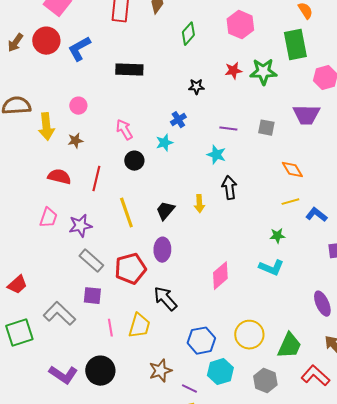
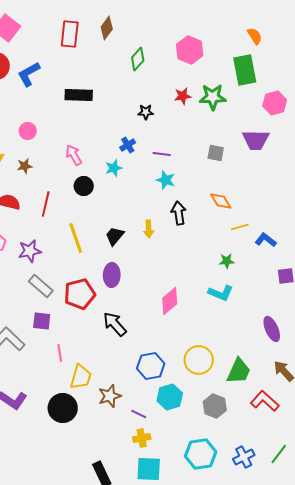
purple line: (228, 129) -> (162, 154), moved
orange diamond: (292, 170) -> (221, 201), moved
yellow trapezoid: (139, 326) -> (81, 377), moved
black circle: (100, 371) -> (63, 408), moved

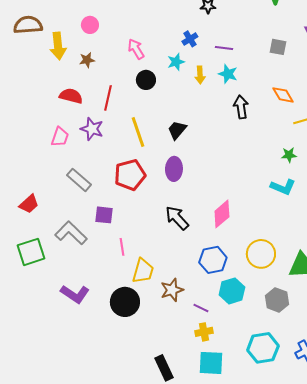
yellow arrow: (149, 229) -> (200, 75), moved
purple star: (30, 251) -> (92, 129), moved, turned 30
gray rectangle: (41, 286) -> (79, 180), moved
red pentagon: (80, 294) -> (130, 175), moved
pink diamond: (170, 301) -> (222, 214), moved

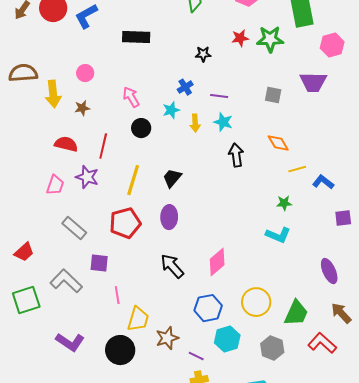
yellow line: (138, 132) -> (133, 180), turned 36

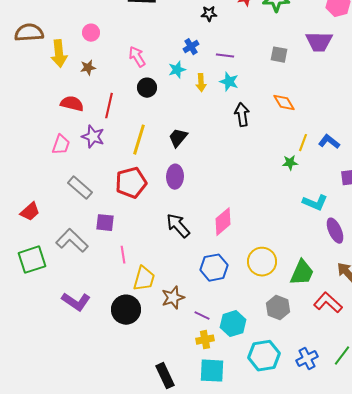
yellow line: (297, 169) -> (303, 143), moved, turned -54
cyan L-shape: (278, 235) -> (315, 203), moved
cyan hexagon: (227, 339) -> (233, 324), moved

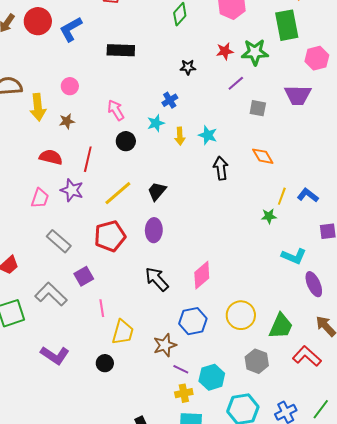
purple line: (225, 56) -> (236, 83), moved, turned -48
yellow line: (139, 140) -> (118, 193), turned 32
purple square: (105, 223) -> (84, 276), turned -36
brown star: (173, 298) -> (165, 345), moved
black circle: (126, 310) -> (105, 363), size x0.6

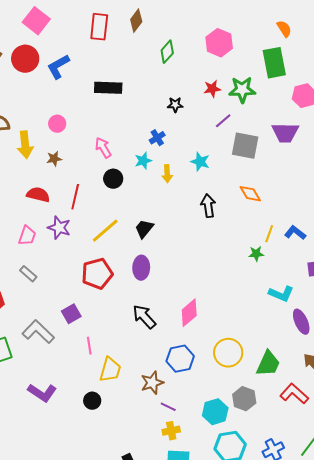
gray square: (258, 108) -> (245, 146), size x1.6
cyan star: (208, 135) -> (200, 162), moved
gray rectangle: (59, 241) -> (28, 274), moved, size x0.7
cyan hexagon: (212, 377) -> (215, 412), moved

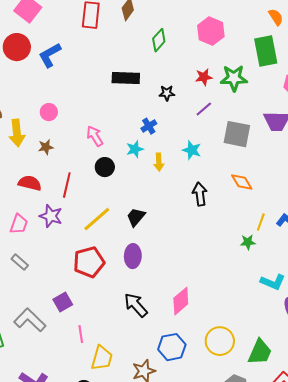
black rectangle: (108, 88) -> (126, 78), moved
purple line: (223, 121) -> (204, 109), moved

